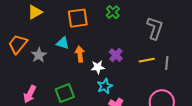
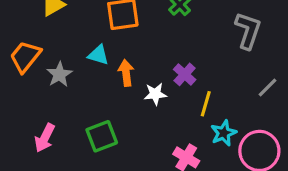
yellow line: (147, 60) -> (206, 104), moved, turned -63
gray line: (167, 63) -> (268, 87), turned 40
cyan star: (105, 86) -> (224, 133), moved

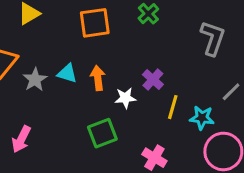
cyan triangle: (98, 55) -> (67, 73), moved
cyan star: (224, 133) -> (202, 118), moved, turned 30
green square: (102, 136) -> (102, 133), moved

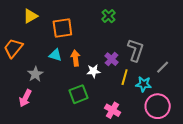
orange square: (95, 23) -> (62, 28), moved
gray L-shape: (213, 38) -> (136, 50), moved
gray star: (35, 80) -> (35, 74), moved

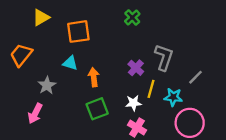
orange arrow: (75, 58) -> (94, 77), moved
white star: (93, 71) -> (133, 103), moved

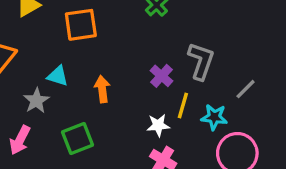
cyan triangle: (70, 63) -> (58, 76), moved
green square: (97, 109) -> (78, 138), moved

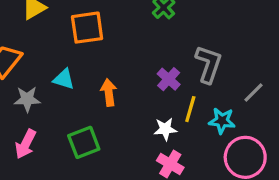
gray star: (36, 101) -> (27, 99), moved, turned 30

